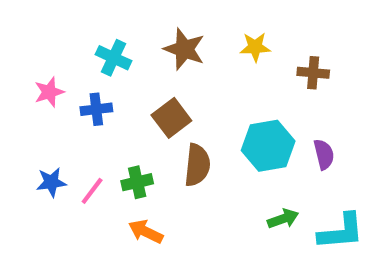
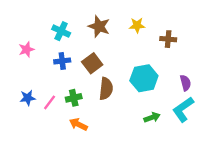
blue cross: (96, 109) -> (62, 61), moved
purple semicircle: (324, 154) -> (185, 83), moved
cyan L-shape: (341, 232) -> (183, 109), moved, turned 150

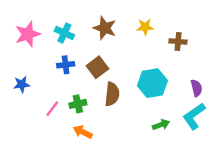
pink star: (26, 49) -> (28, 34), moved, size x1.5
blue star: (28, 98) -> (22, 84), moved

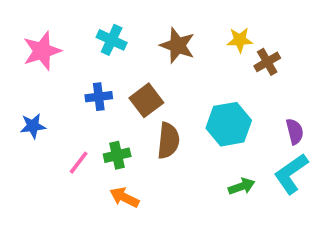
yellow star: (145, 27) -> (240, 40), moved
brown star: (105, 28) -> (177, 45), moved
cyan cross: (64, 33) -> (112, 40), moved
brown cross: (178, 42) -> (267, 62), turned -35

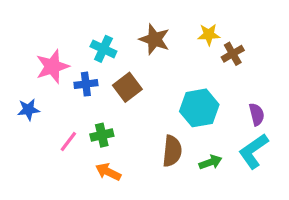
cyan cross: (112, 40) -> (103, 49), moved
pink star: (42, 51) -> (52, 66), moved
brown semicircle: (168, 141) -> (172, 151), moved

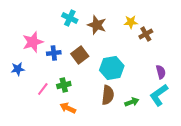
cyan cross: (103, 49) -> (70, 18), moved
cyan hexagon: (199, 108) -> (112, 68), moved

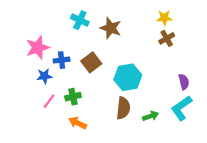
yellow star: (131, 22) -> (164, 18), moved
blue star: (18, 69) -> (44, 76), moved

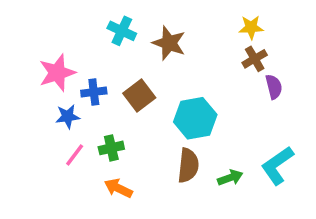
purple semicircle: (184, 82) -> (274, 87), moved

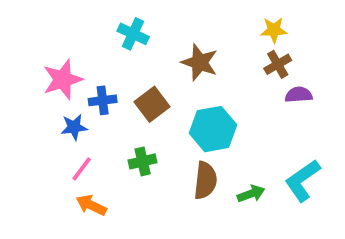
brown star: (169, 43) -> (200, 62), moved
purple semicircle: (274, 87) -> (299, 95), turned -80
green cross: (111, 148) -> (143, 161), moved
orange arrow: (118, 188) -> (91, 205), moved

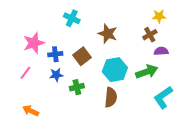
yellow star: (274, 30) -> (159, 16), moved
blue star: (74, 127) -> (56, 75), moved
pink line: (82, 169) -> (25, 73), moved
green arrow: (251, 194) -> (147, 72), moved, size x1.5
orange arrow: (91, 205) -> (31, 111), moved

